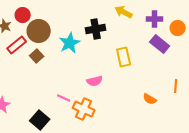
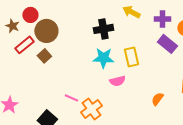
cyan star: (70, 43) -> (103, 58), moved, turned 30
pink semicircle: (95, 81) -> (117, 81), moved
orange semicircle: (150, 99) -> (157, 99), turned 96
orange cross: (84, 109) -> (91, 109), turned 30

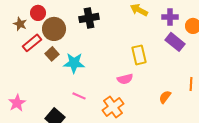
black cross: (103, 29) -> (89, 18), moved
cyan star: (103, 58) -> (74, 63), moved
orange cross: (91, 109) -> (113, 107), moved

